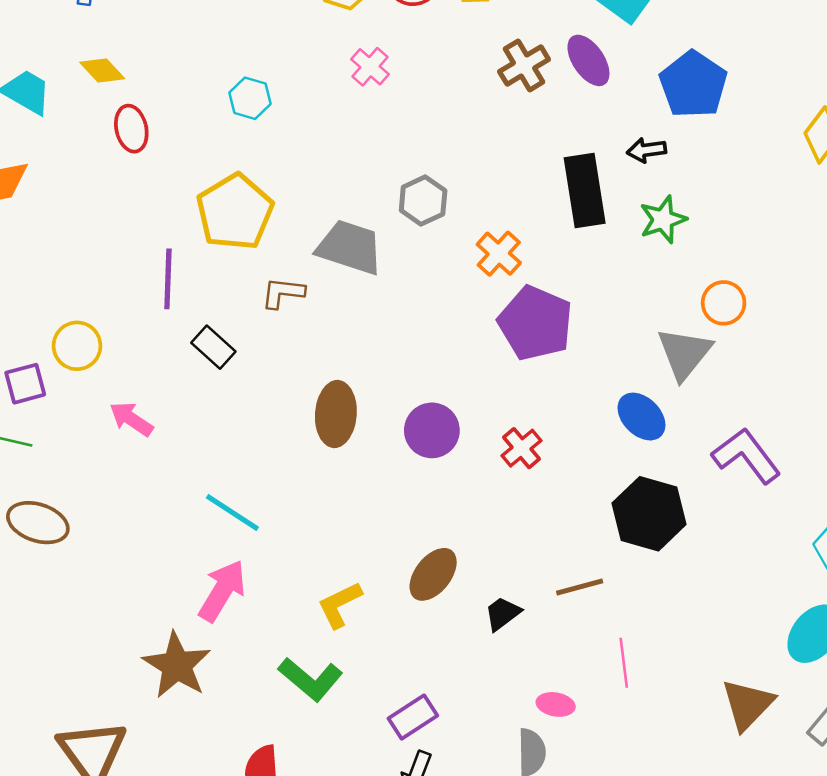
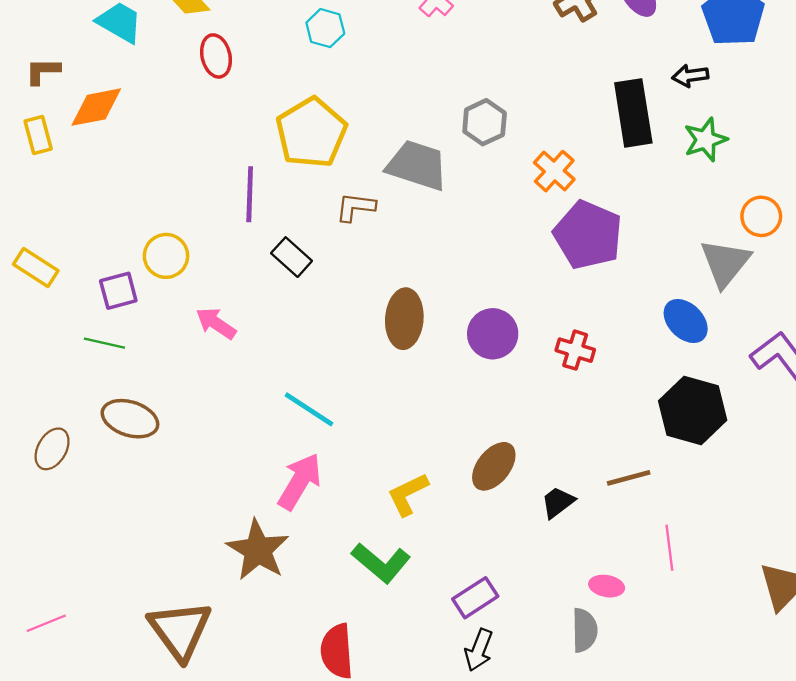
red cross: (522, 448) -> (575, 350), turned -33

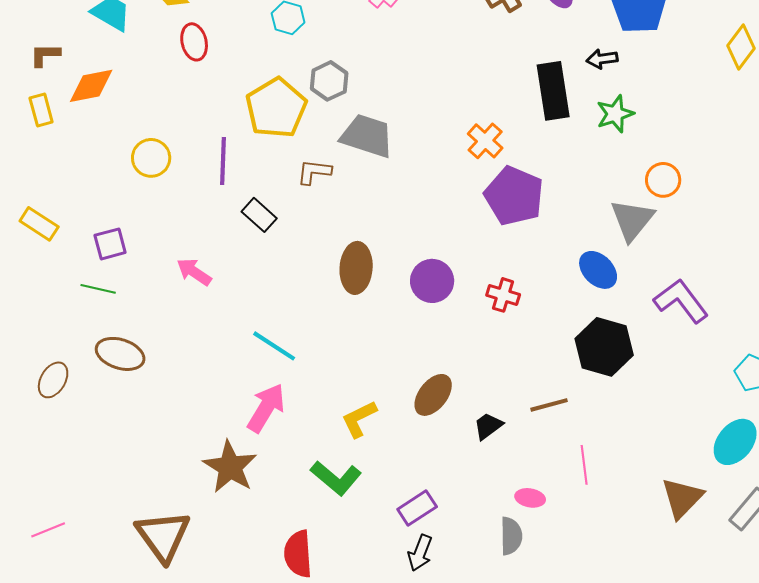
gray hexagon: (485, 122) -> (329, 81), moved
yellow circle: (166, 256) -> (151, 158), moved

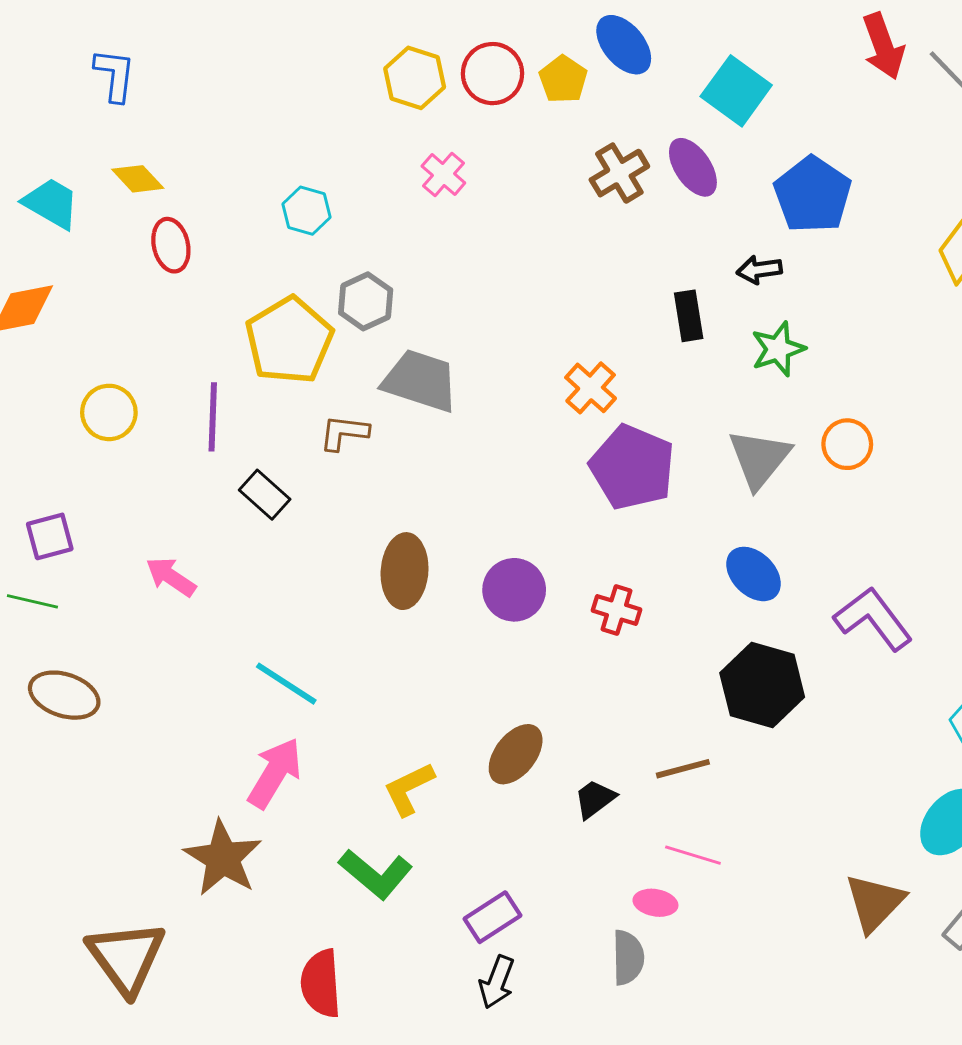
black rectangle: (553, 91) -> (689, 316), size x0.6
gray triangle: (632, 220) -> (759, 459), moved
pink line: (584, 465) -> (693, 855), moved, turned -66

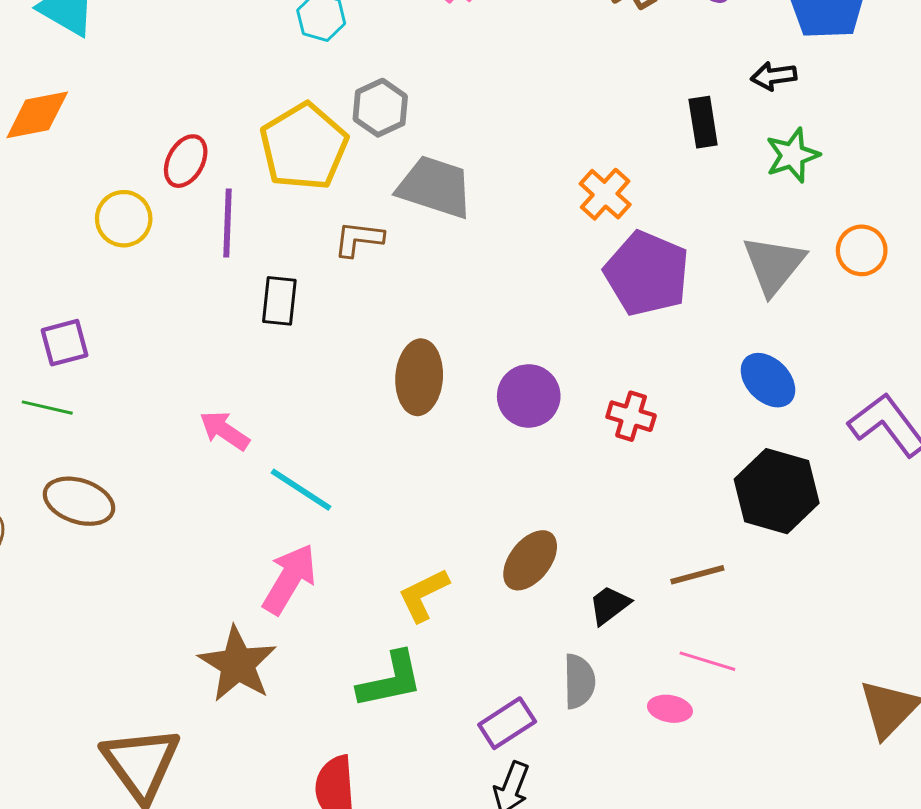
red ellipse: (171, 245) -> (186, 161), moved, turned 42
black rectangle: (265, 495) -> (279, 301), turned 54
pink arrow: (171, 577) -> (225, 431), moved
green L-shape: (376, 874) -> (390, 680), turned -52
gray semicircle: (628, 958) -> (579, 681), moved

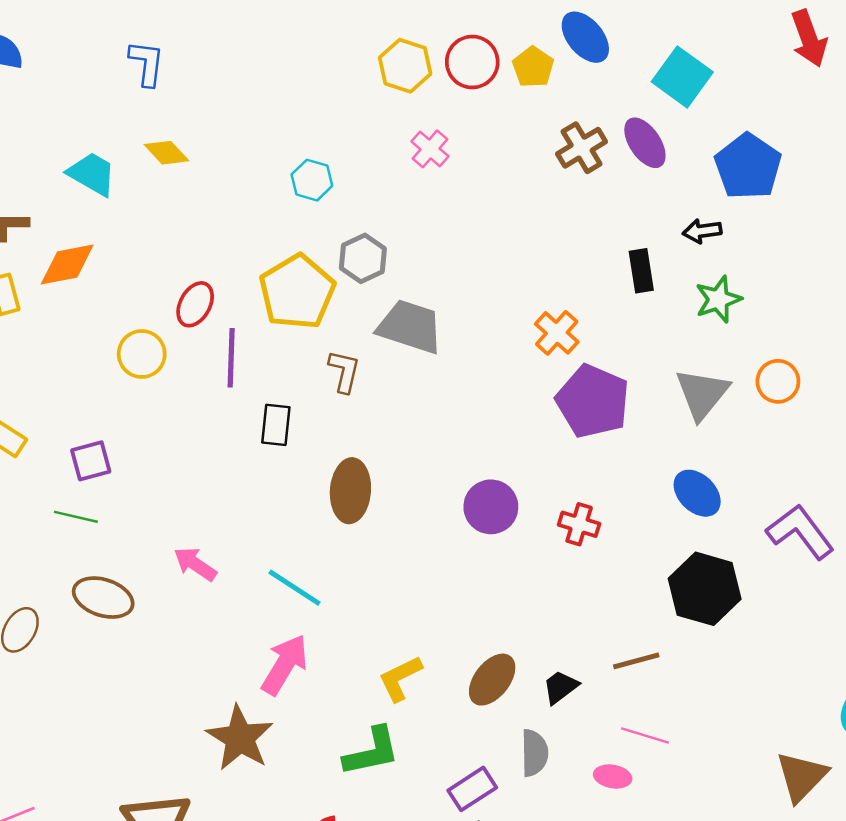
brown L-shape: (359, 239) -> (344, 371), turned 96
brown ellipse: (419, 377) -> (350, 491), moved
pink arrow: (225, 431) -> (195, 564), moved
brown ellipse: (530, 560) -> (492, 680), moved

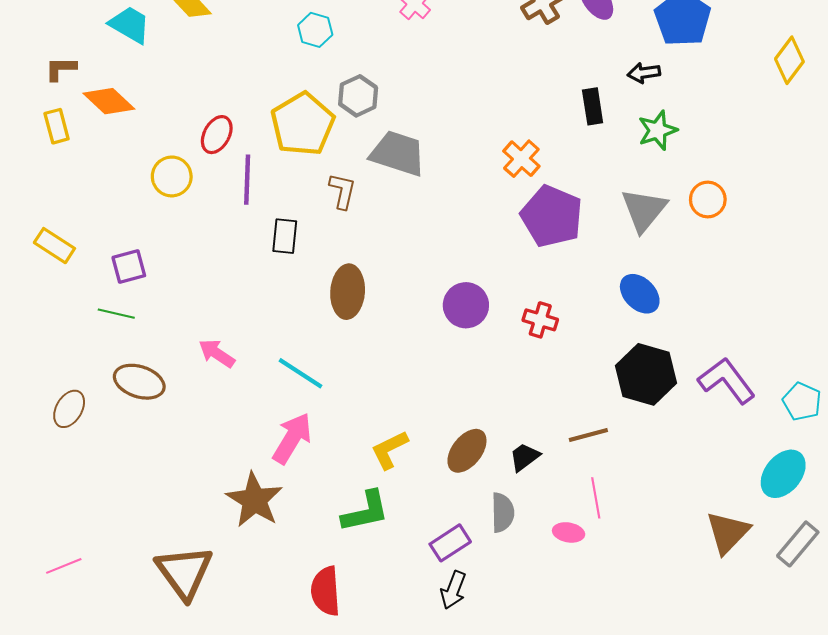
orange diamond: (67, 265) -> (109, 101), turned 54
purple L-shape: (800, 532) -> (727, 381), moved
pink line: (645, 735) -> (596, 498), turned 63

